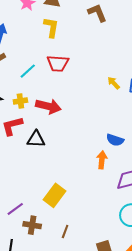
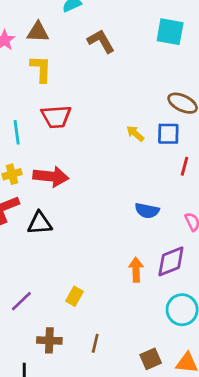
cyan line: (28, 71) -> (17, 132), turned -48
orange arrow: (102, 160) -> (136, 270), moved
yellow rectangle: (54, 195) -> (74, 296), size x0.6
purple line: (15, 209) -> (21, 301), moved

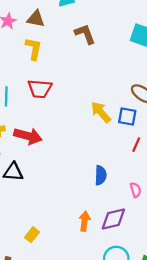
yellow arrow: (135, 134) -> (101, 112), size x1.5
blue semicircle: (147, 211) -> (101, 175), turned -108

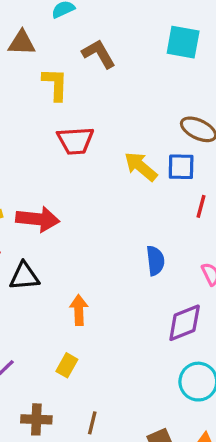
yellow L-shape: (34, 49) -> (55, 84), moved
red trapezoid: (40, 89) -> (75, 141), moved
orange arrow: (85, 221) -> (79, 310), moved

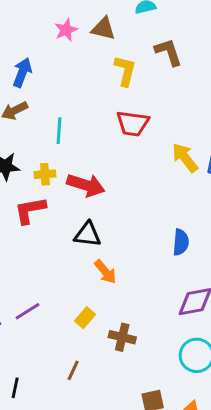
black triangle: (24, 276) -> (88, 234), moved
orange arrow: (79, 310) -> (105, 272), turned 130
brown cross: (36, 419) -> (122, 337), moved
brown line: (92, 423) -> (73, 370), moved

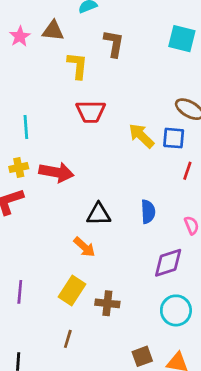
brown L-shape: (168, 52) -> (114, 44), turned 36
black triangle: (88, 234) -> (99, 214), moved
purple line: (27, 311) -> (20, 292), turned -45
yellow rectangle: (85, 318) -> (72, 290), size x1.5

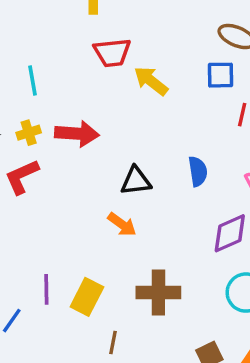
yellow arrow: (141, 136) -> (151, 81), moved
yellow rectangle: (72, 290) -> (87, 297), moved
brown cross: (107, 303) -> (158, 293), size x1.4

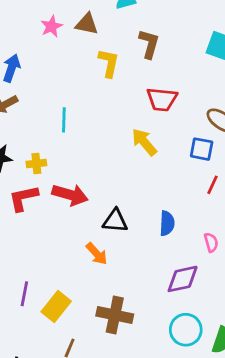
red trapezoid: (112, 53) -> (162, 99), moved
cyan line: (33, 81) -> (64, 120), moved
red arrow: (77, 134) -> (70, 195), moved

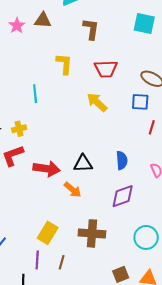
yellow L-shape: (109, 63) -> (64, 64), moved
red arrow: (70, 195) -> (47, 169), moved
purple diamond: (183, 279) -> (123, 196), moved
purple line: (24, 294) -> (37, 260), moved

